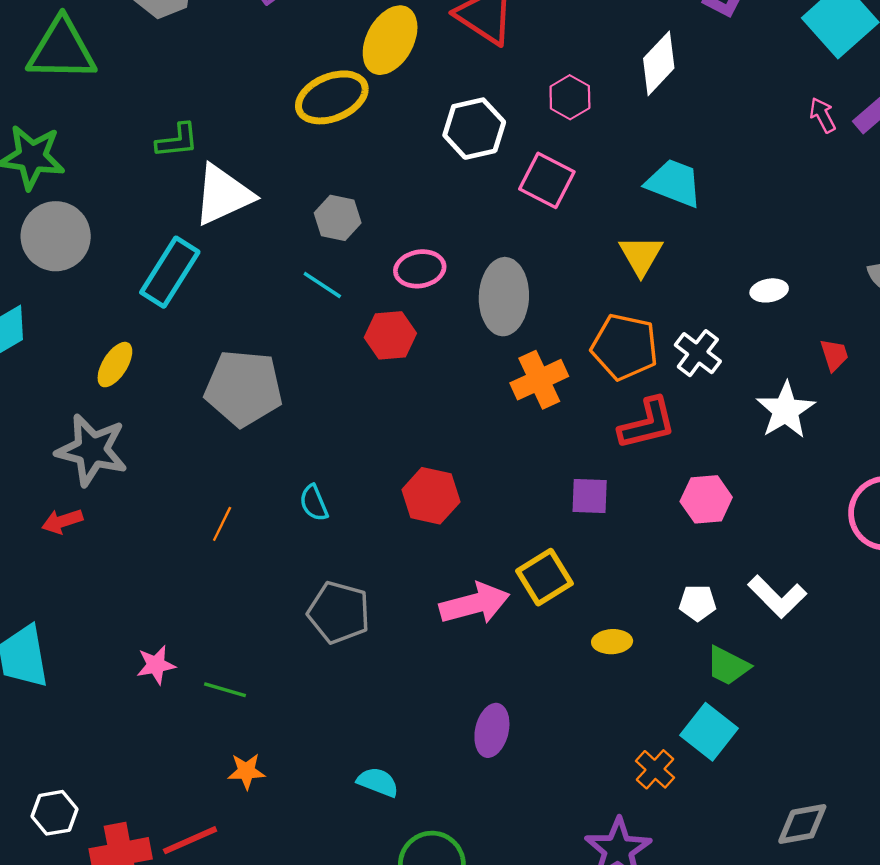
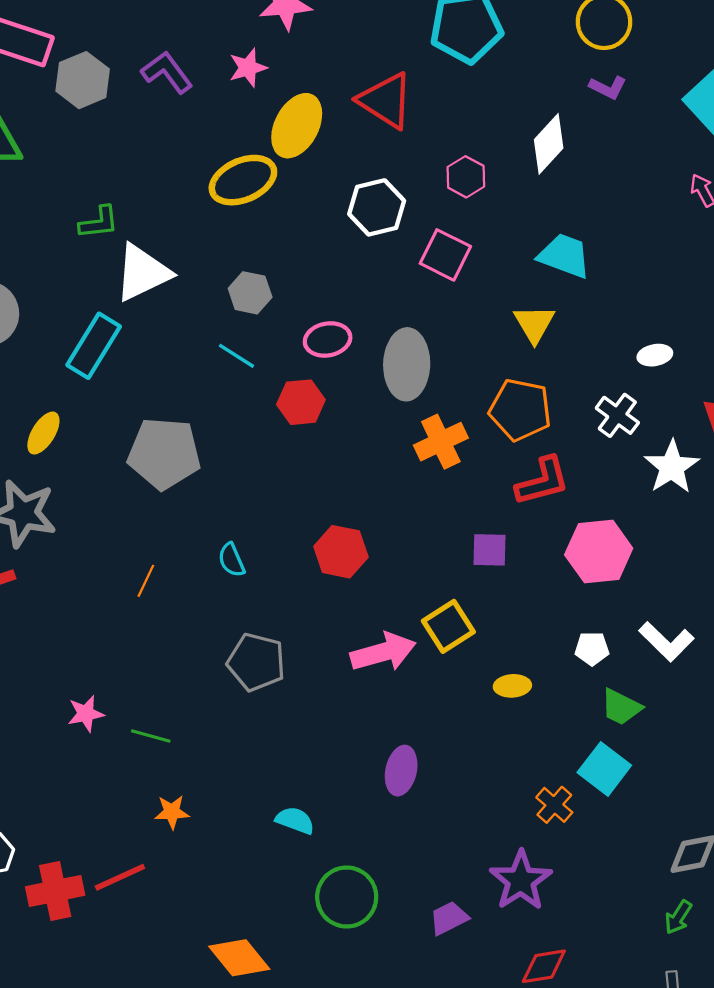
white cross: (698, 353) -> (617, 415), moved
pink hexagon: (706, 499) -> (599, 551), size x1.4

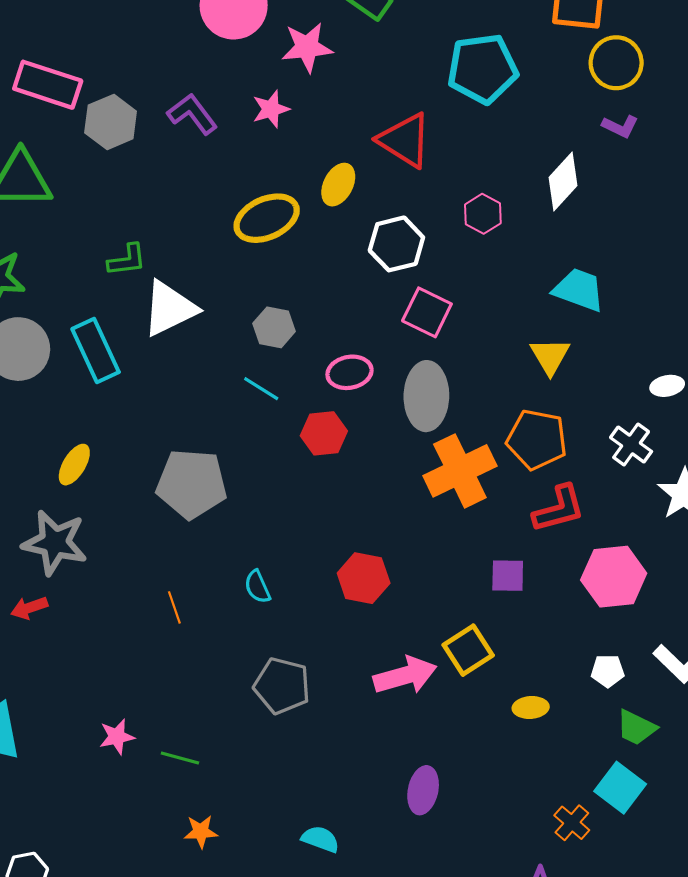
yellow ellipse: (297, 126) -> (338, 185), moved, size x0.7
pink square: (445, 255) -> (427, 312), moved
cyan rectangle: (94, 346) -> (96, 351), moved, turned -56
orange cross: (441, 442) -> (460, 471), size x1.4
orange line: (146, 581) -> (174, 607), turned -44

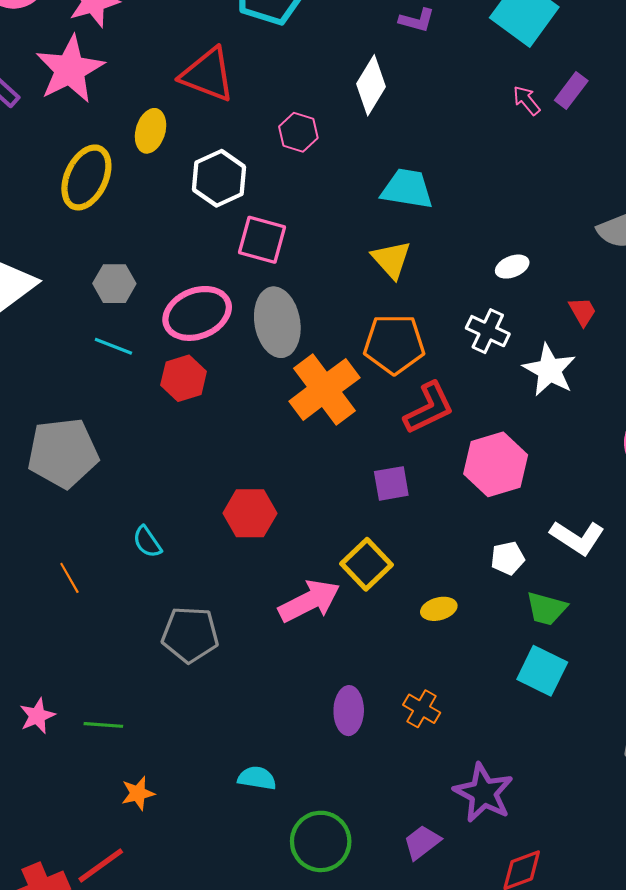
pink star: (271, 109) -> (70, 69), size x1.8
yellow ellipse: (267, 218) -> (86, 177), turned -30
pink ellipse: (349, 372) -> (197, 313), size x1.5
orange cross: (572, 823) -> (422, 709), moved

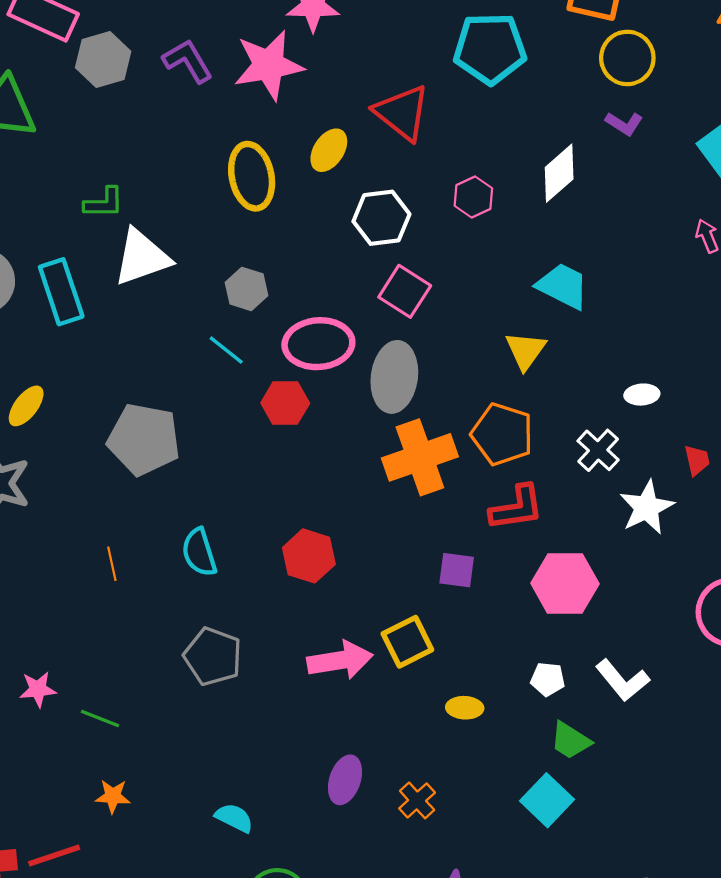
yellow ellipse: (86, 177) -> (252, 176), turned -54
cyan semicircle: (147, 542) -> (199, 552), size x1.4

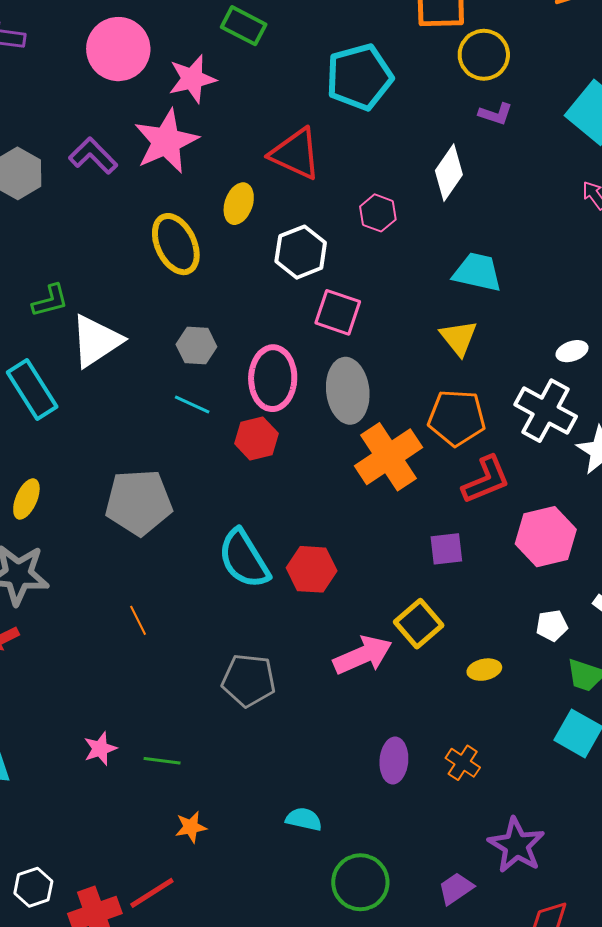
pink ellipse: (318, 344) -> (273, 378), turned -70
white cross: (598, 450) -> (546, 411), size x1.5
cyan semicircle: (199, 552) -> (244, 559), moved, size x1.4

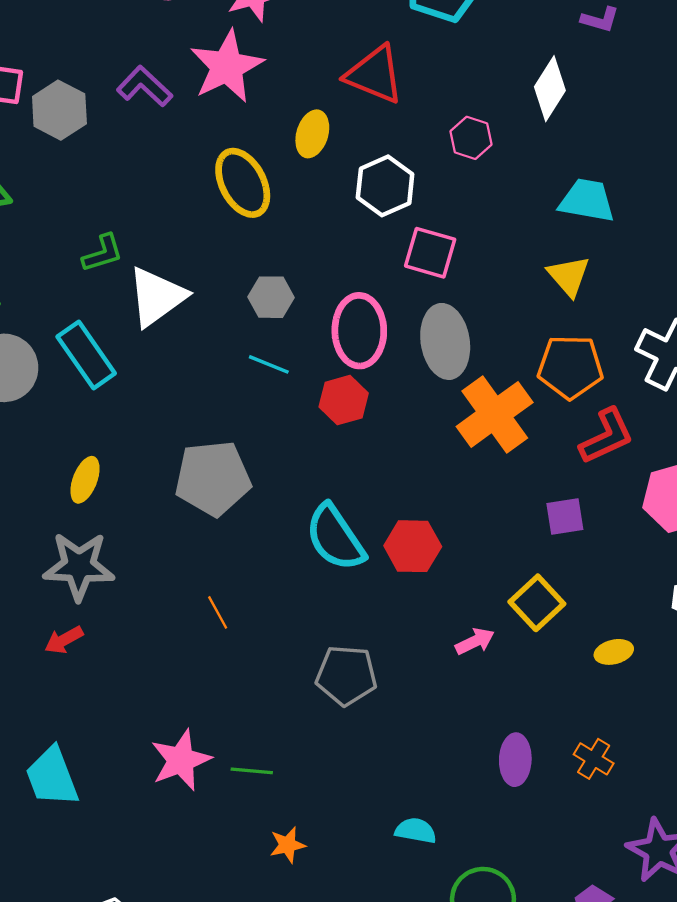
pink arrow: (363, 655) -> (475, 641), size x0.6
pink star: (100, 749) -> (181, 760), size x1.6

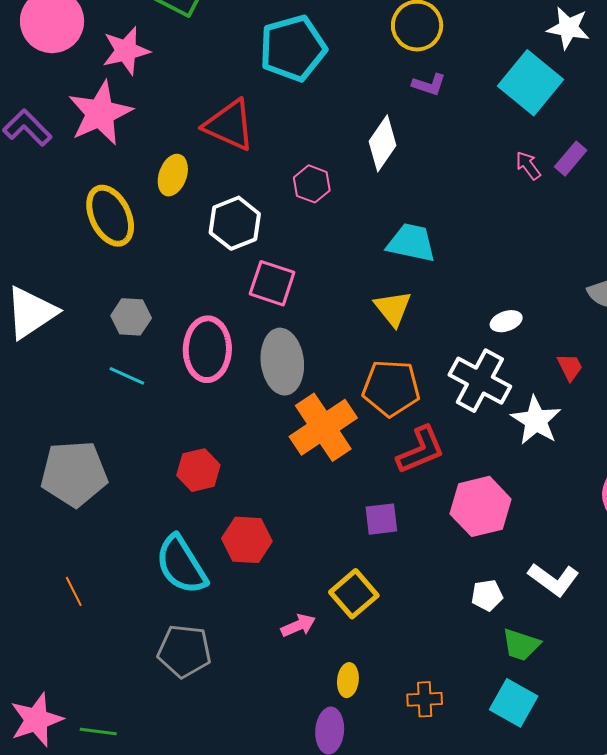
red hexagon: (344, 400) -> (198, 470), moved
cyan semicircle: (335, 538) -> (181, 565), moved
yellow ellipse: (614, 652) -> (348, 680), moved, turned -72
orange cross: (594, 759) -> (425, 699), moved, turned -36

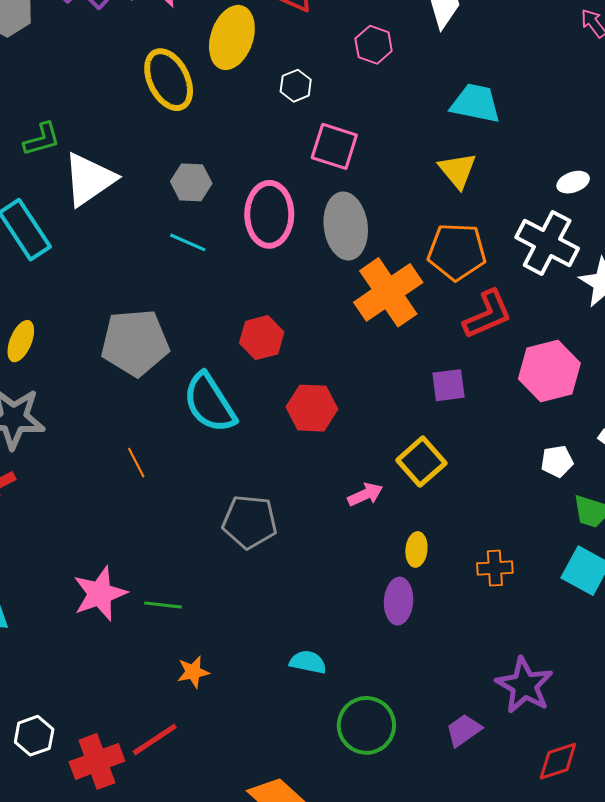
yellow ellipse: (173, 175) -> (232, 37), size x1.5
white hexagon: (235, 223) -> (296, 86), size x0.6
cyan semicircle: (181, 565) -> (210, 403), moved

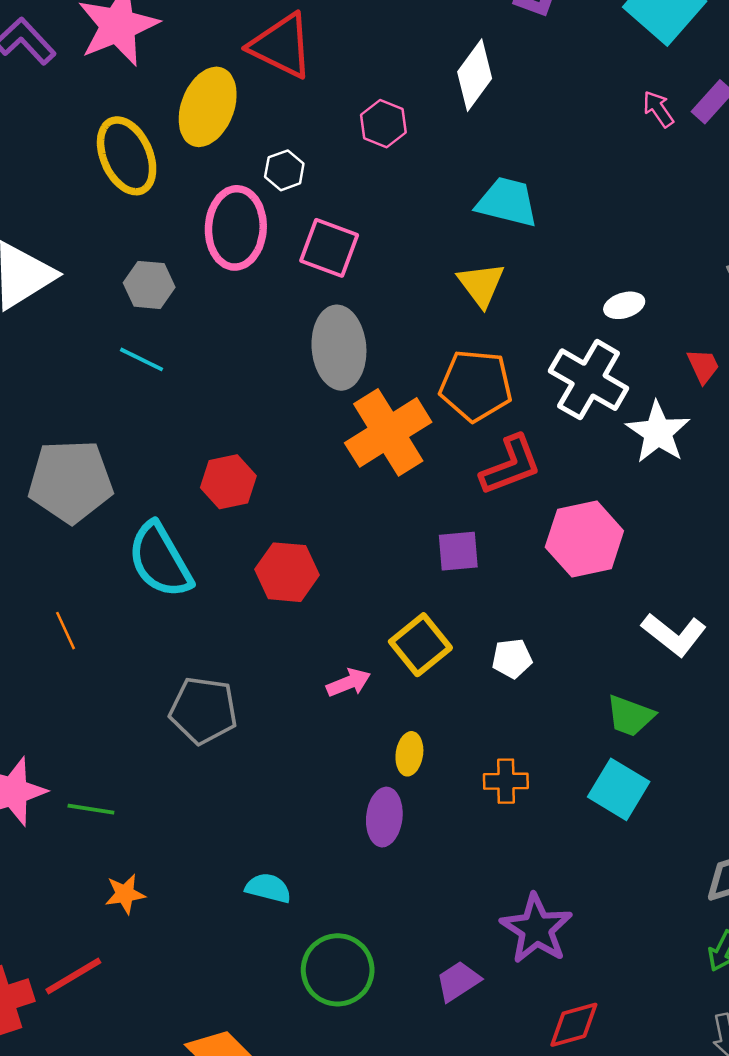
pink ellipse: (269, 214) -> (236, 228), moved
white pentagon: (557, 461) -> (512, 658), moved

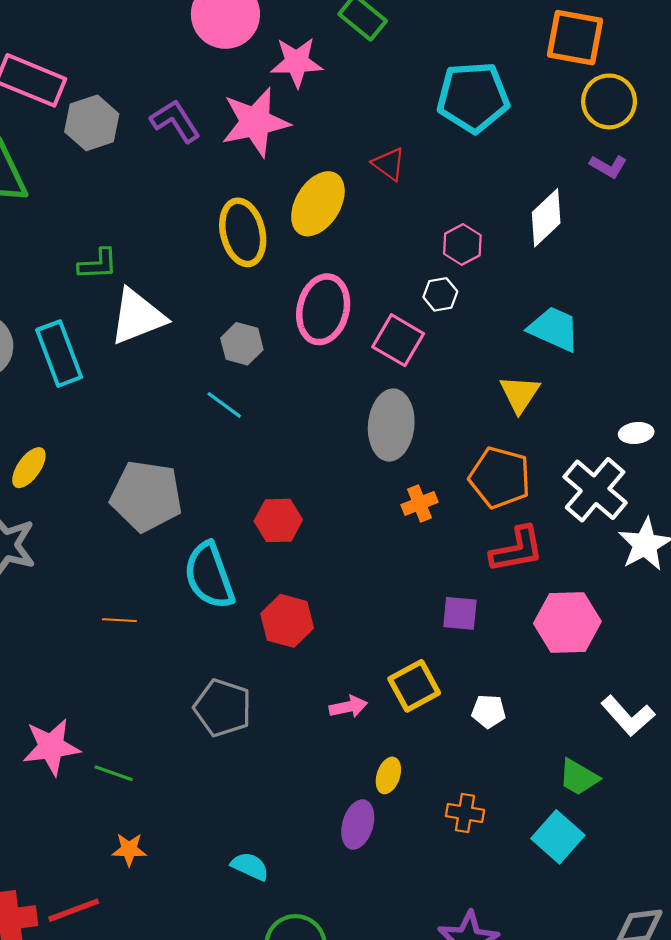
red triangle: (281, 46) -> (389, 164), size x0.6
white hexagon: (284, 170) -> (440, 294), moved
orange cross: (388, 432) -> (420, 503), size x0.5
red hexagon: (287, 572) -> (287, 621), moved
orange line: (65, 631) -> (119, 620), turned -72

